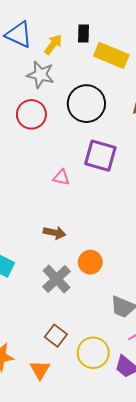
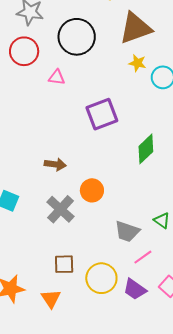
purple square: (100, 156) -> (102, 114), moved, turned -32
pink triangle: (61, 177) -> (57, 77), moved
brown square: (56, 336) -> (64, 264), turned -35

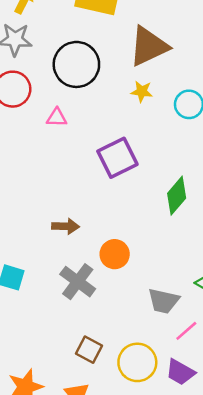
yellow star: (137, 63) -> (142, 91), moved
brown square: (64, 264) -> (89, 350), turned 35

